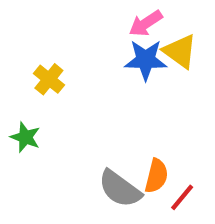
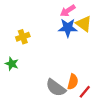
yellow cross: (49, 79) -> (23, 37), turned 32

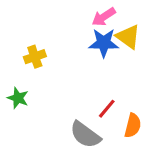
orange semicircle: (73, 82) -> (133, 126), moved
red line: (85, 92) -> (107, 109), moved

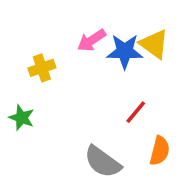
pink arrow: (104, 17) -> (92, 40), moved
red line: (107, 109) -> (136, 112), moved

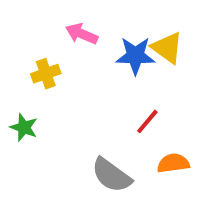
pink arrow: (92, 40) -> (82, 34), moved, turned 56
orange semicircle: (160, 151) -> (173, 163), turned -112

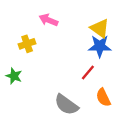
blue star: (135, 56) -> (100, 46), moved
orange semicircle: (173, 163) -> (103, 97), turned -108

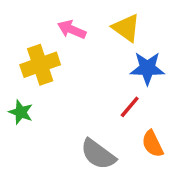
yellow triangle: (100, 28) -> (126, 28), moved
yellow cross: (27, 44) -> (40, 65), size x1.5

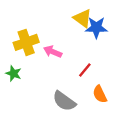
pink arrow: (72, 30) -> (53, 52), moved
blue star: (147, 68) -> (96, 27), moved

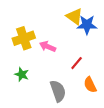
green star: (14, 74) -> (22, 74), moved
gray semicircle: (64, 101) -> (58, 91), turned -145

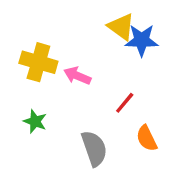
yellow cross: (24, 38) -> (38, 62), turned 35

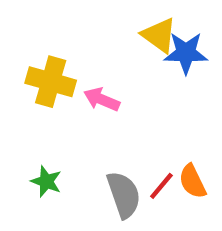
red line: (125, 103) -> (161, 186), moved
green star: (35, 121) -> (46, 181), moved

